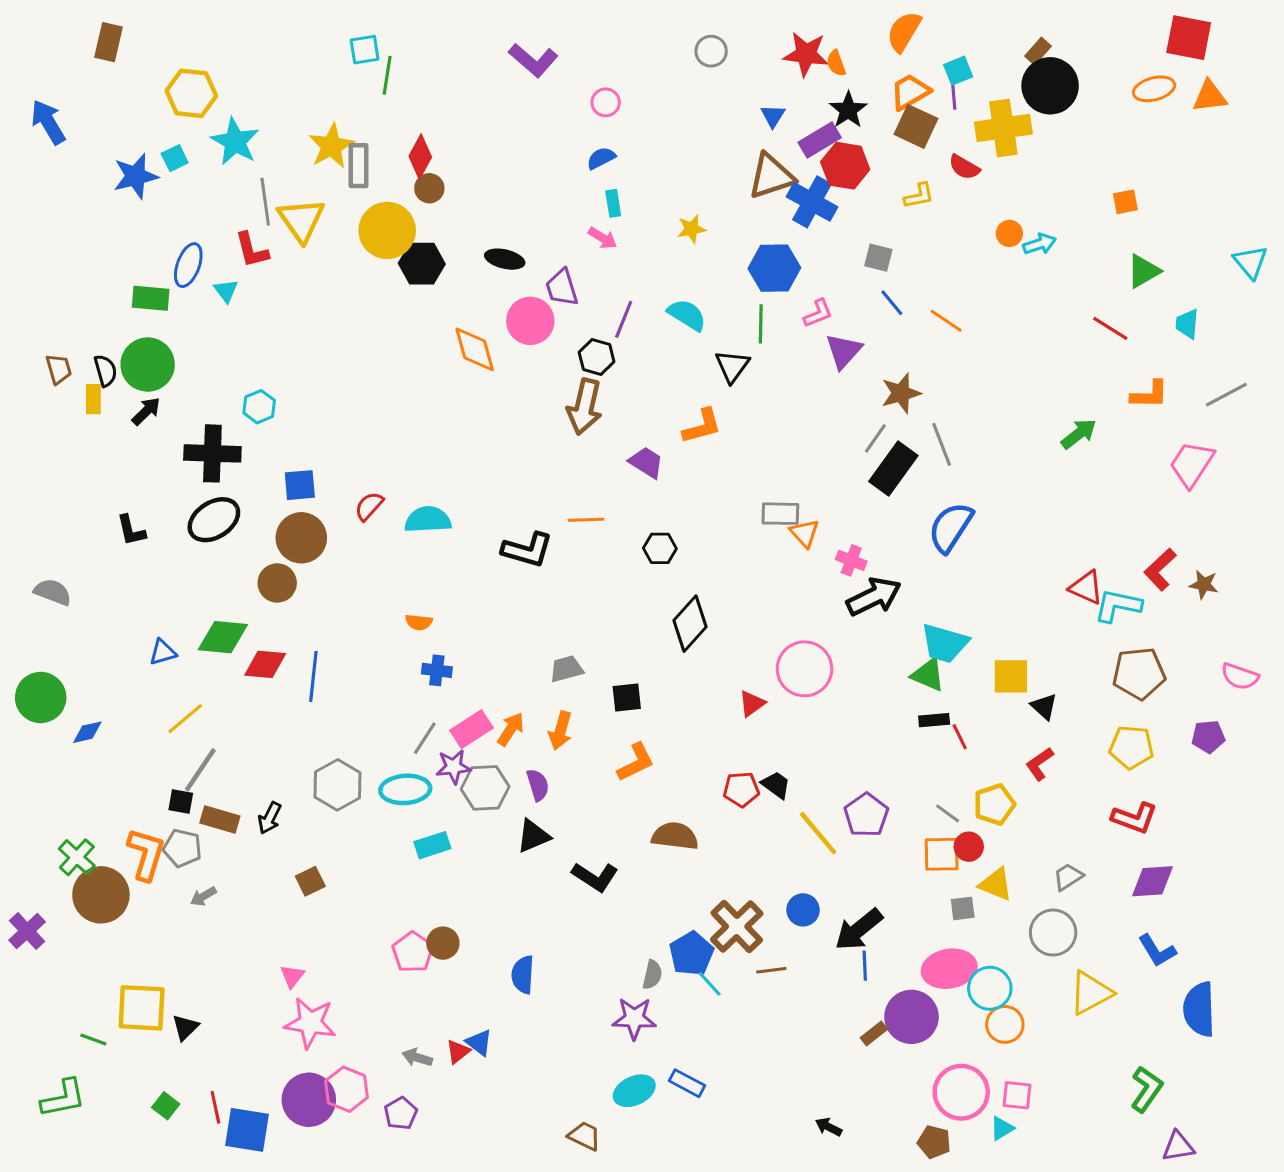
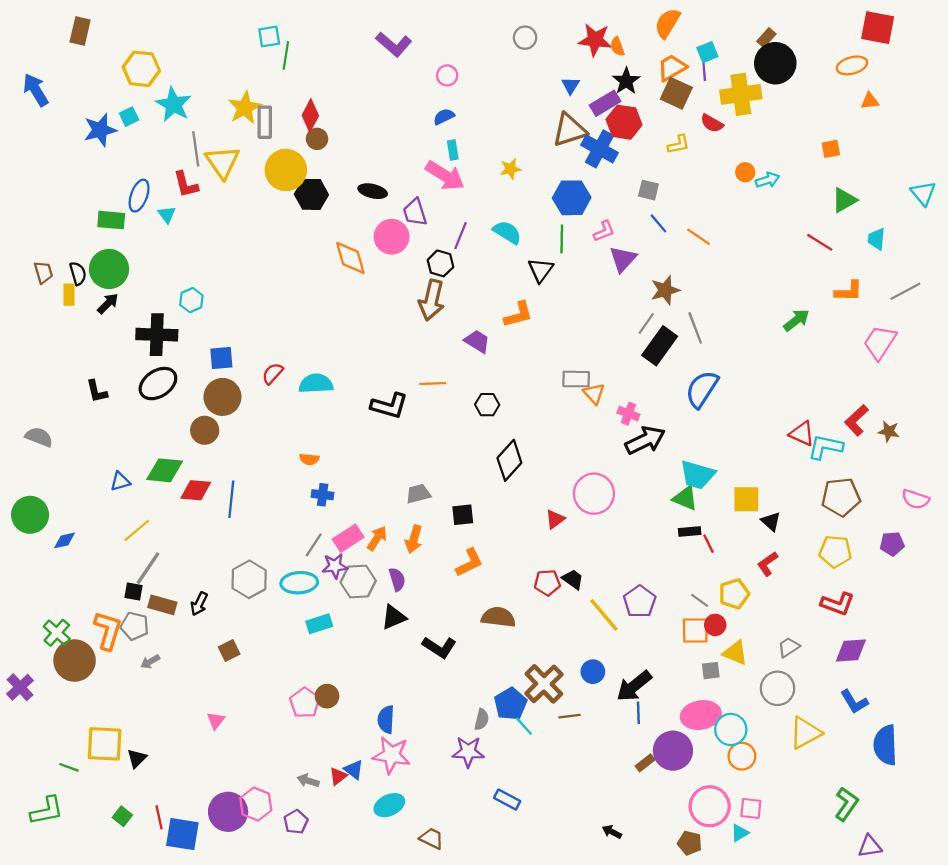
orange triangle: (1210, 96) -> (870, 101), moved, size x0.7
pink arrow: (603, 238) -> (445, 176), size x1.8
pink star: (310, 1023) -> (392, 755), moved
cyan ellipse: (634, 1091) -> (389, 805), moved

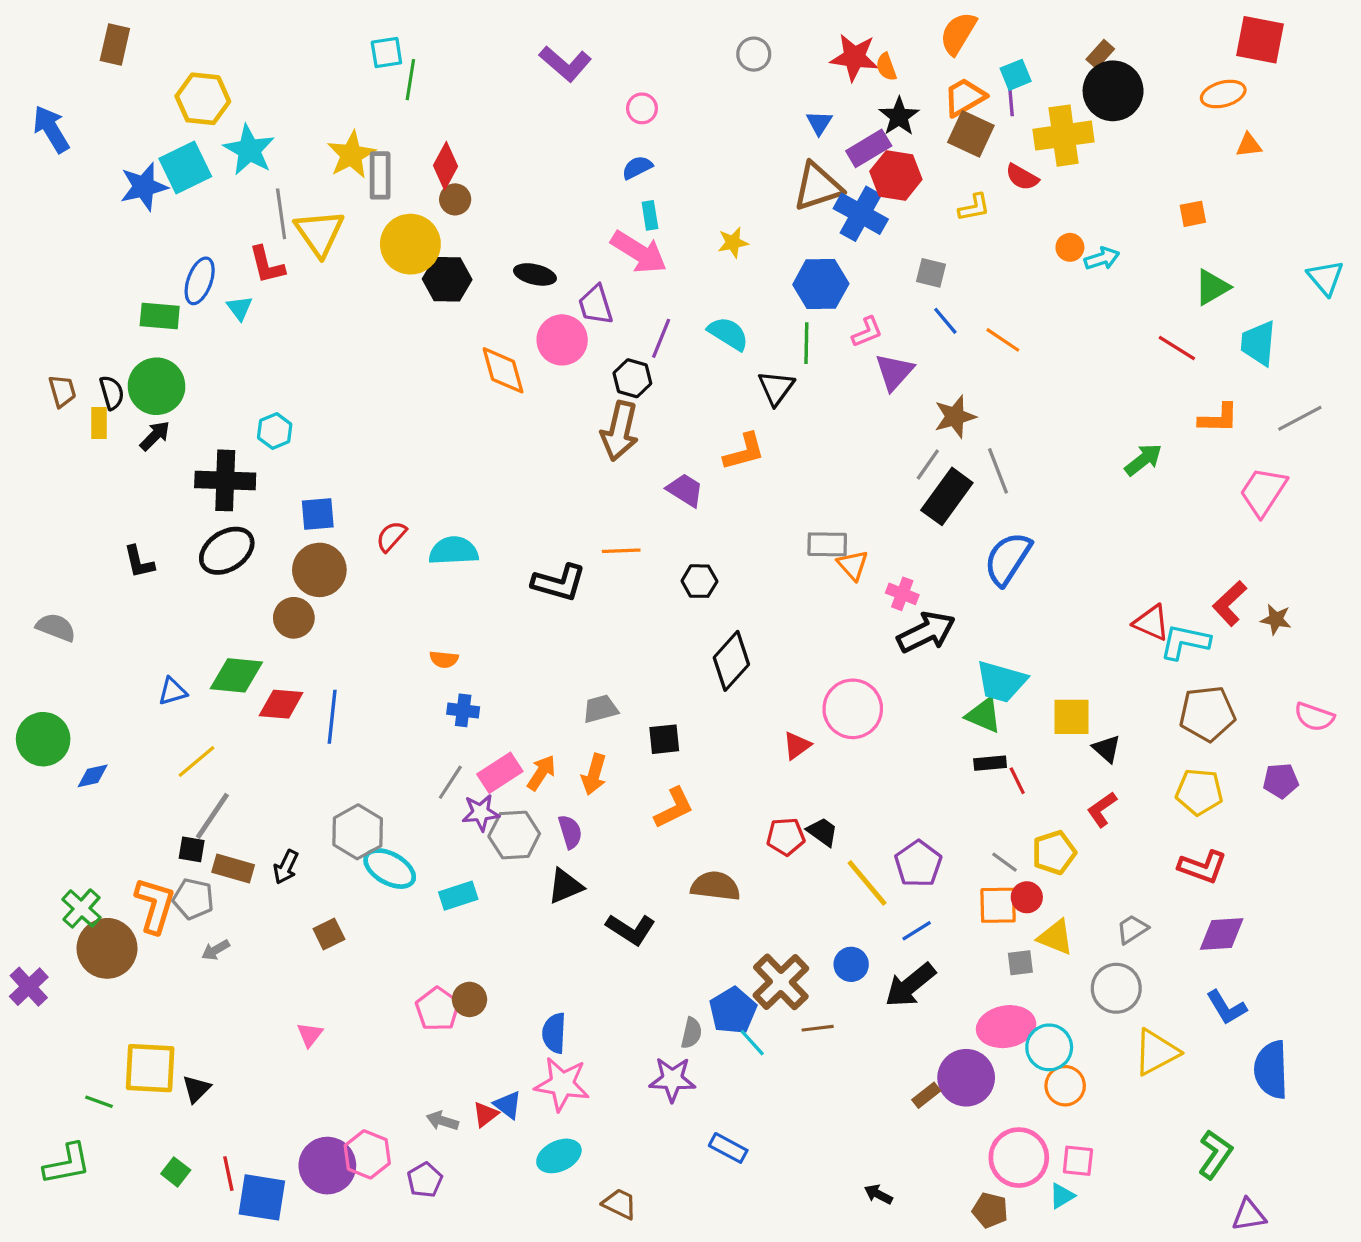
cyan square: (129, 117) -> (185, 167), size x1.8
cyan trapezoid: (876, 239) -> (1258, 343), size x1.4
cyan ellipse: (299, 583) -> (390, 869), moved, turned 33
blue line: (638, 713) -> (917, 931), moved, turned 60

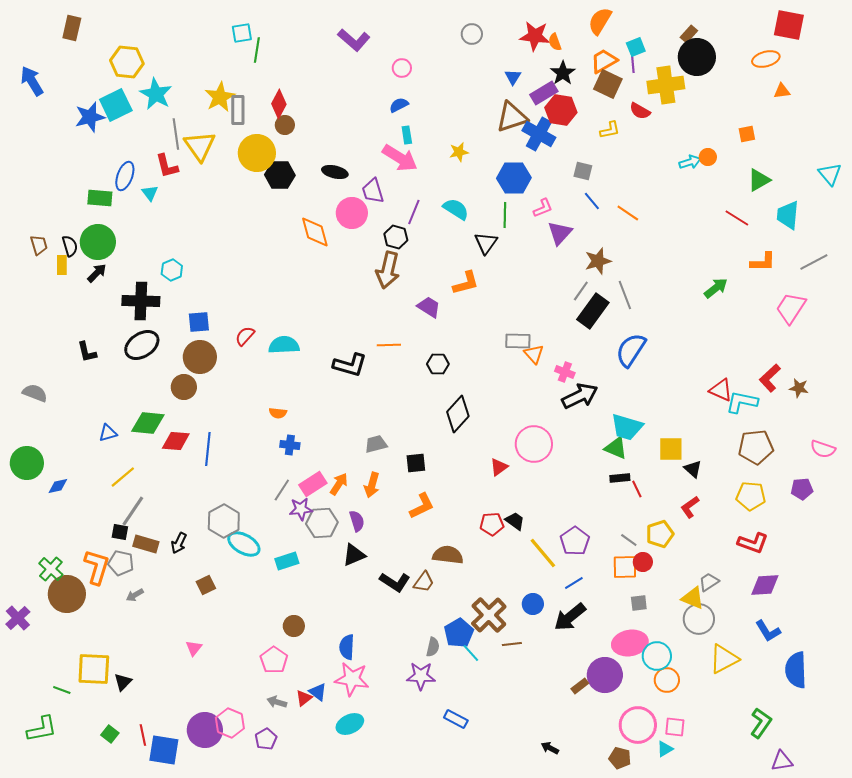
orange circle: (1070, 247) -> (708, 157), moved
yellow triangle: (1056, 937) -> (693, 598), moved
pink pentagon: (438, 1009) -> (274, 660), moved
brown trapezoid: (620, 1204) -> (424, 582), moved, turned 100

